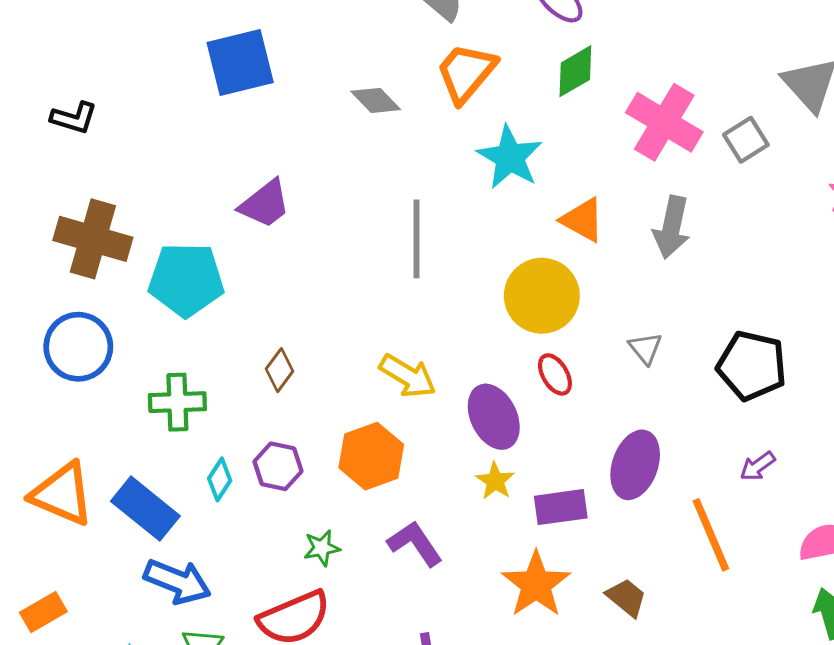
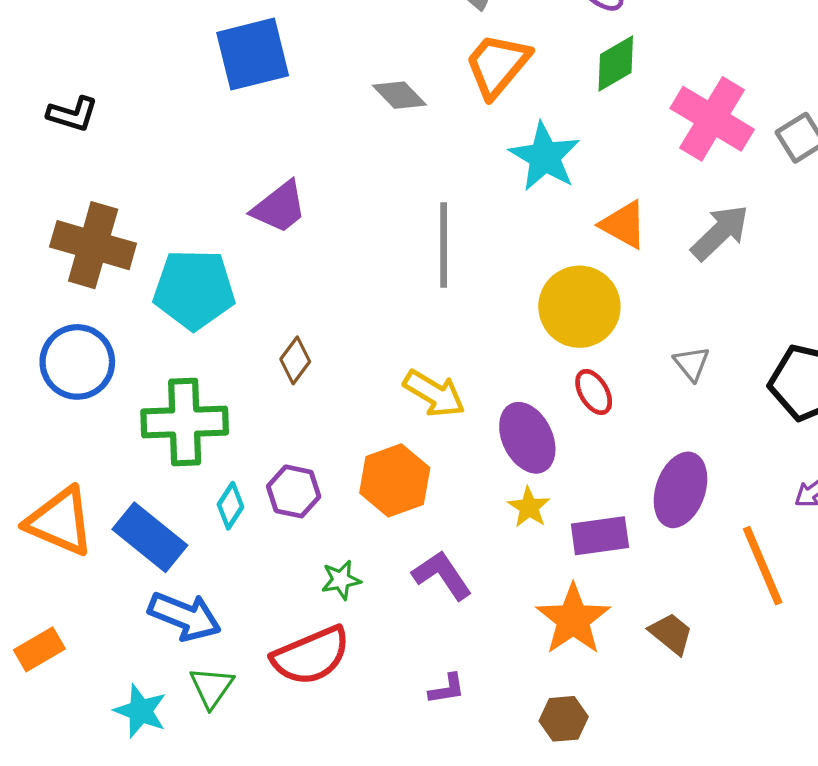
gray arrow: (672, 227) -> (720, 232), turned -146
brown diamond: (279, 370) -> (295, 360), moved
green cross: (177, 402) -> (185, 422), size x1.4

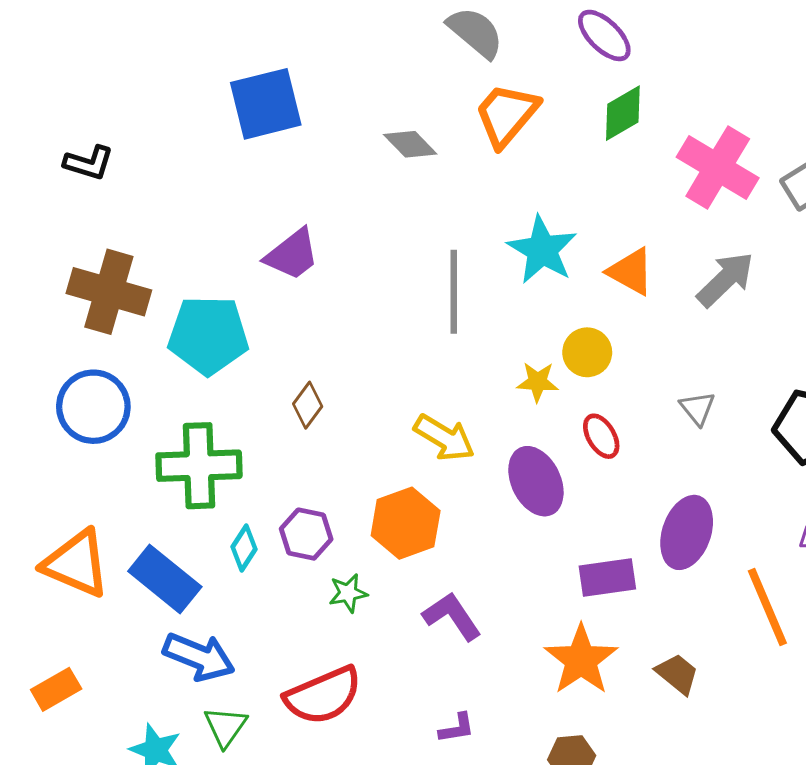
cyan star: (545, 157) -> (542, 250), moved
yellow circle: (579, 307) -> (587, 352), size x0.6
yellow star: (529, 507) -> (538, 382), moved, turned -30
green star: (341, 580) -> (348, 593), moved

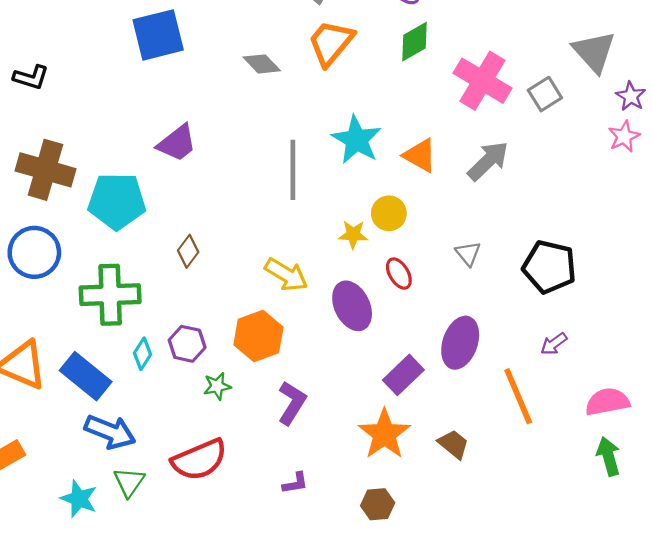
purple rectangle: (607, 577) -> (403, 375), turned -36
purple L-shape: (452, 616) -> (292, 403), turned 66

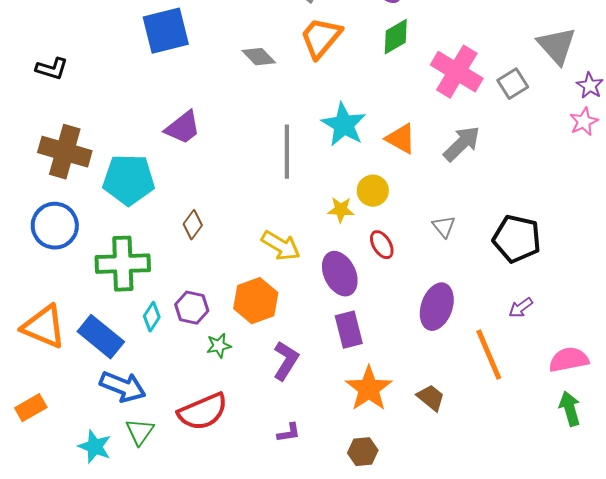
purple rectangle: (403, 375) -> (349, 330), moved, turned -60

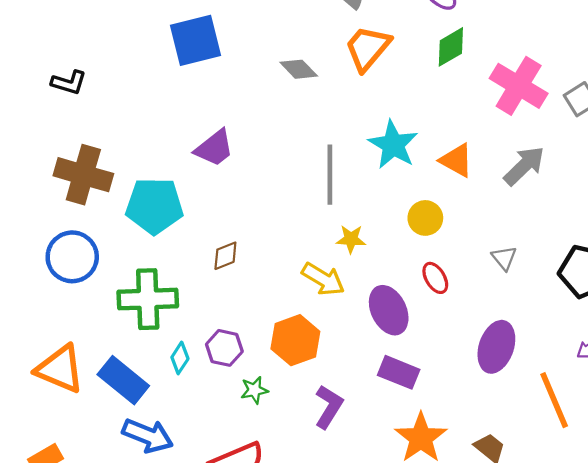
yellow star: (341, 210) -> (351, 239), moved
brown diamond: (193, 225) -> (225, 256), turned 32
purple rectangle: (349, 330) -> (399, 372), turned -54

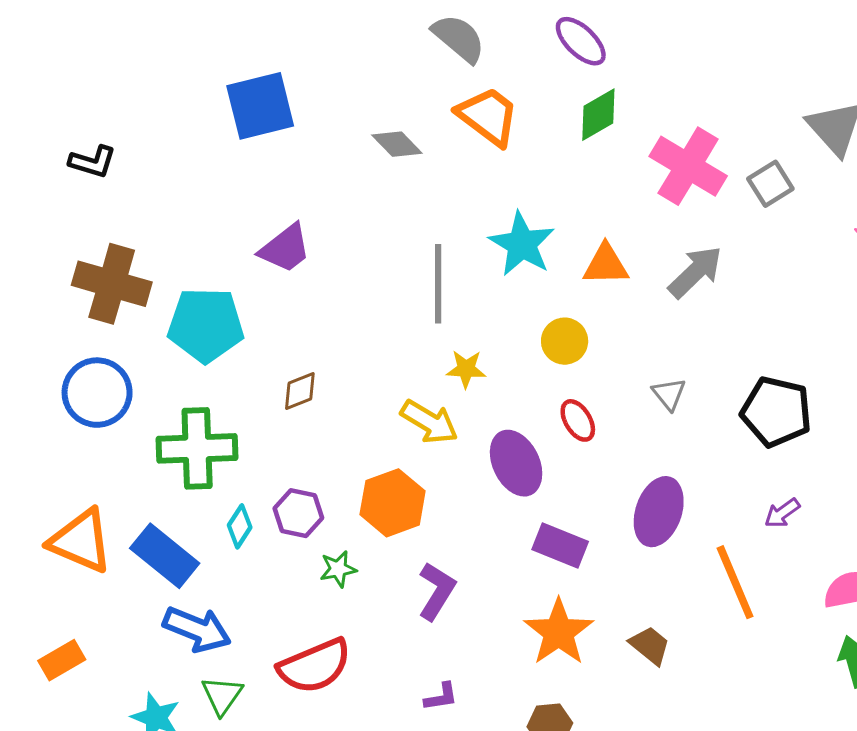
orange trapezoid: (368, 48) -> (488, 116), turned 87
orange triangle: (456, 160) -> (606, 265), turned -30
purple rectangle: (399, 372) -> (560, 545), moved

